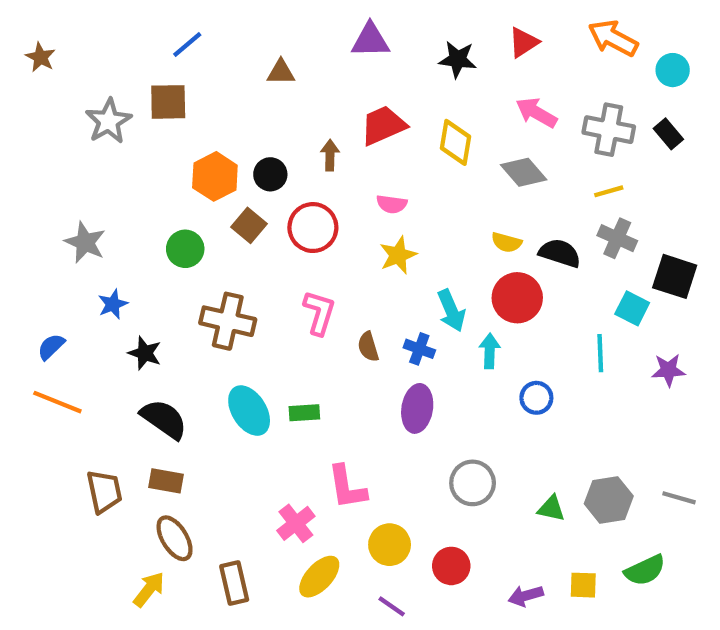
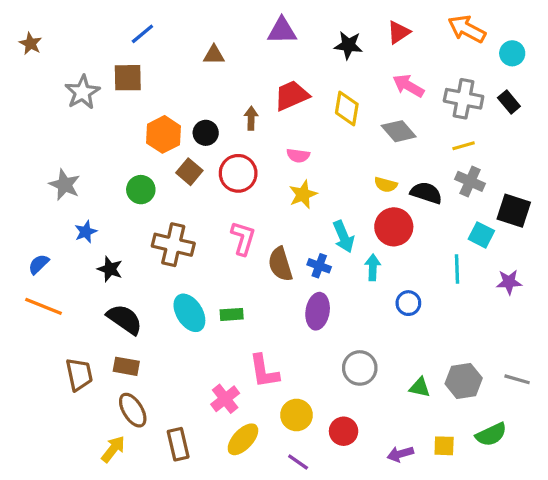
brown semicircle: (368, 347) -> (280, 264), size x1.5

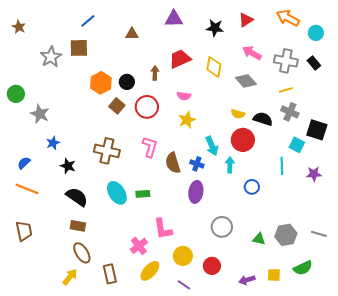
green circle: (141, 190) -> (16, 94), moved
brown trapezoid: (79, 374) -> (24, 231), moved

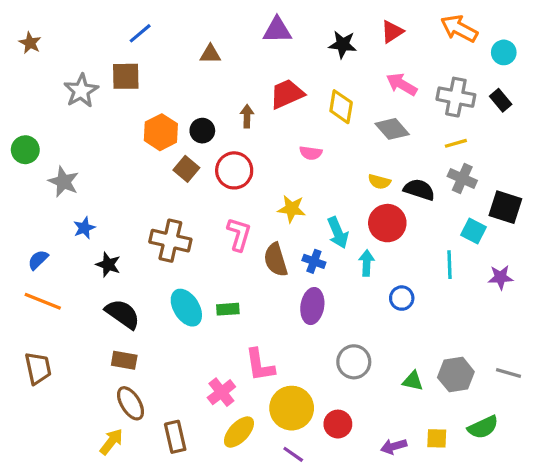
pink semicircle: (184, 96) -> (311, 153), moved
yellow star: (187, 120) -> (292, 209), moved, turned 30
yellow circle: (183, 256) -> (292, 408), size x1.4

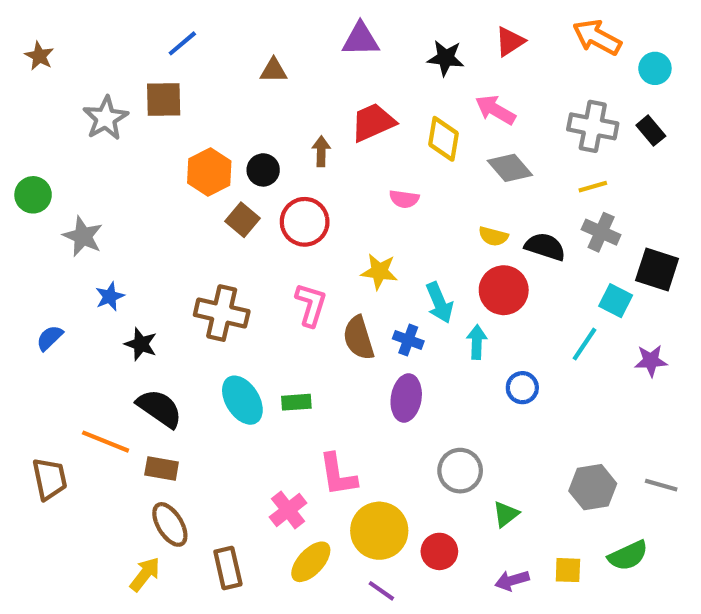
pink arrow: (402, 84) -> (495, 110), moved
cyan line: (450, 265) -> (585, 344), turned 36
orange line: (43, 301) -> (106, 442), moved
green triangle: (413, 381) -> (506, 514), moved, turned -50

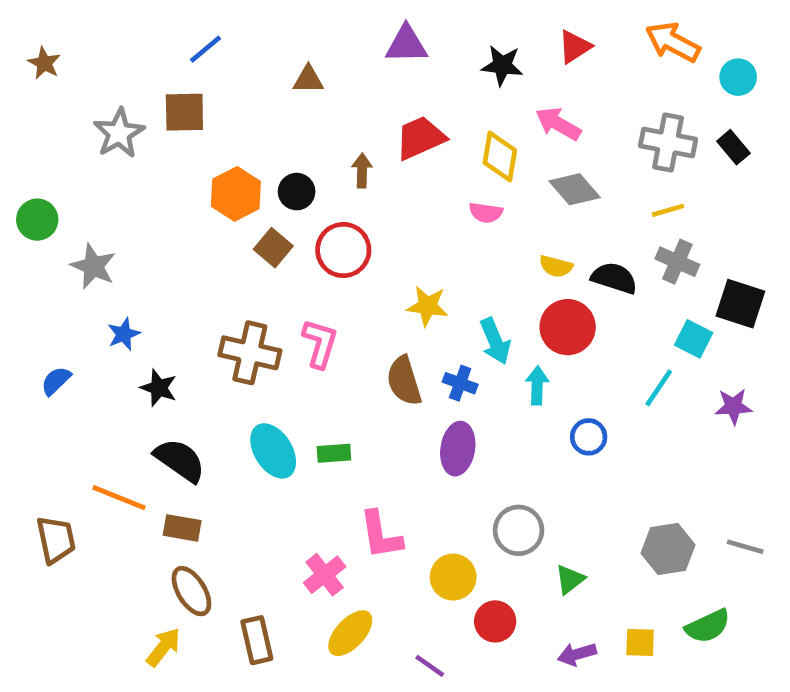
pink semicircle: (404, 199) -> (486, 213), moved
pink L-shape: (311, 305) -> (320, 343), moved
yellow circle: (379, 531) -> (453, 577), moved, size x0.7

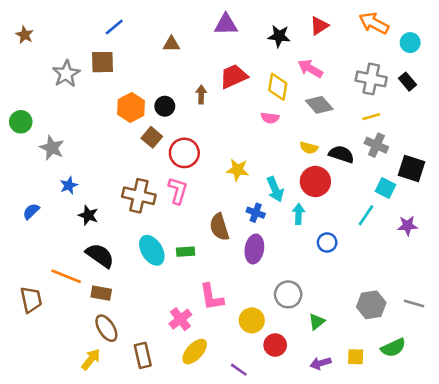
red circle: (343, 250) -> (184, 153), moved
brown semicircle: (404, 381) -> (219, 227), moved

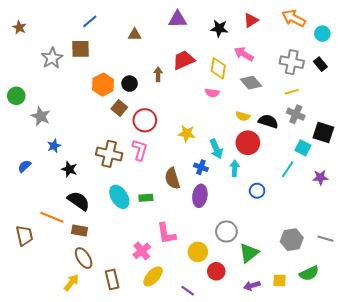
green triangle: (317, 322) -> (249, 253), size x1.5

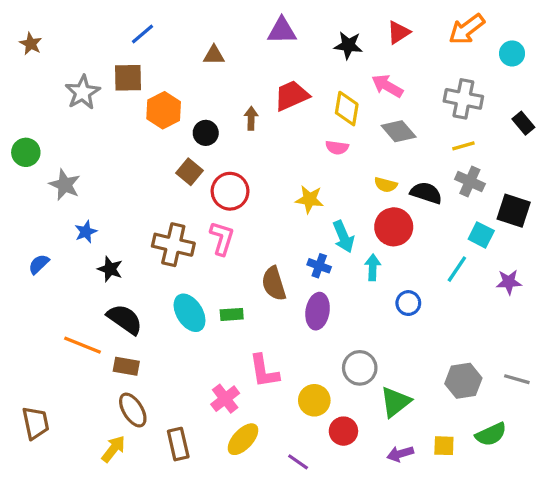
orange arrow: (294, 18) -> (467, 29), turned -65
black rectangle: (320, 64) -> (523, 123), moved
orange hexagon: (103, 85) -> (164, 110), moved
yellow star: (187, 134) -> (309, 199), moved
brown trapezoid: (24, 236) -> (36, 423), moved

